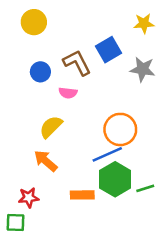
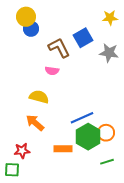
blue circle: (40, 72) -> (31, 29), moved
yellow semicircle: (51, 127) -> (39, 97), turned 60
orange circle: (120, 129) -> (106, 133), moved, size x0.7
green line: (145, 188) -> (107, 162), moved

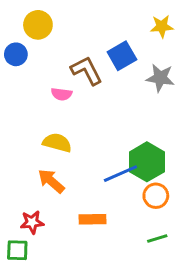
blue circle: (31, 29) -> (16, 54), moved
pink semicircle: (52, 71) -> (62, 94), moved
green hexagon: (88, 137) -> (147, 162), moved

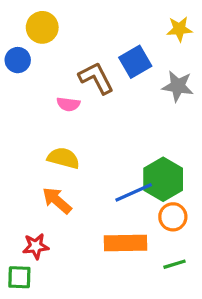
orange rectangle: (92, 219) -> (125, 243), moved, size x1.4

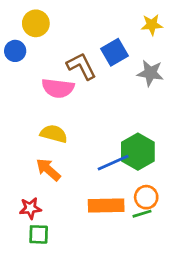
pink semicircle: (68, 104) -> (58, 88), size x1.6
orange circle: (173, 217) -> (146, 197), moved
green line: (174, 264) -> (142, 214), moved
green square: (19, 277) -> (39, 234), moved

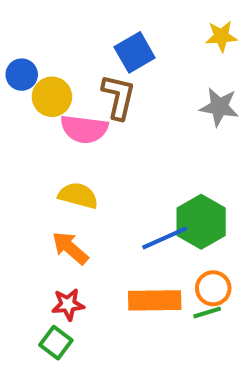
yellow circle: (36, 23) -> (52, 97), moved
blue square: (114, 52) -> (135, 52), moved
brown L-shape: (81, 66) -> (118, 97), turned 40
red star: (30, 208) -> (68, 304), moved
green square: (39, 234) -> (56, 343), turned 35

